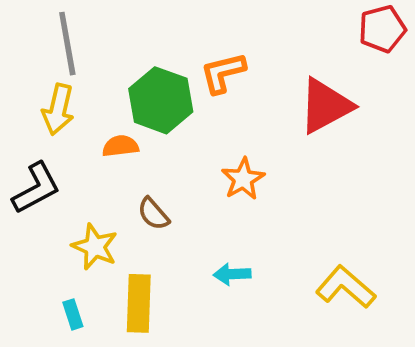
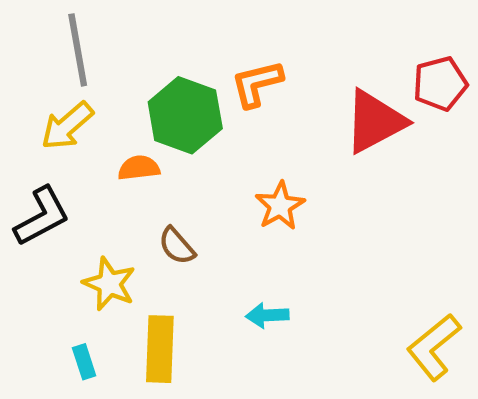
red pentagon: (382, 29) -> (440, 84), moved
yellow arrow: (58, 109) -> (67, 126), turned 36
yellow L-shape: (346, 287) -> (434, 347), moved, turned -80

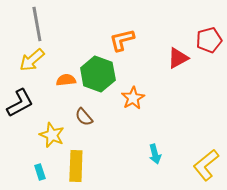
green hexagon: (185, 115) -> (98, 74), moved
red triangle: (375, 122) -> (178, 58), size x0.7
cyan arrow: (267, 315) -> (155, 154), moved, turned -102

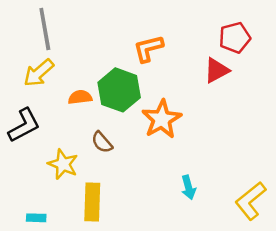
red pentagon: (209, 40) -> (235, 38), moved
orange star: (133, 98) -> (162, 119), size x1.4
cyan rectangle: (40, 172) -> (36, 218), moved, turned -70

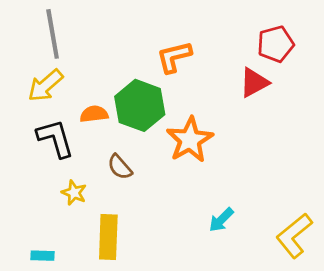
black L-shape: (24, 125) -> (55, 138), moved, turned -78
yellow star: (63, 164) -> (74, 193), size x0.7
cyan arrow: (188, 187) -> (221, 220), turned 60

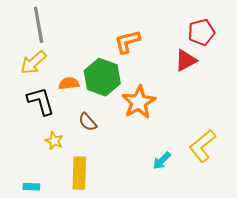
yellow L-shape: (294, 236) -> (202, 146), moved

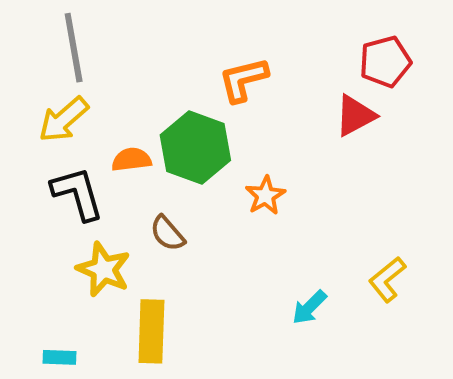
orange star: (139, 102) -> (265, 195), size x0.6
yellow star: (54, 141) -> (104, 269), size x1.5
yellow L-shape: (202, 146) -> (387, 279), size x0.7

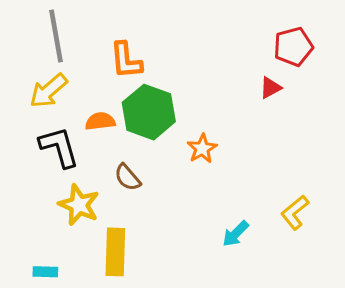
orange L-shape: (243, 80) -> (126, 60), moved, turned -81
red triangle: (355, 116) -> (270, 88), size x0.7

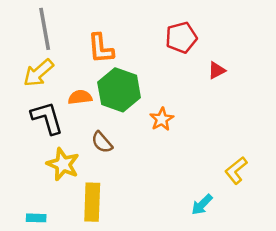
red pentagon: (293, 47) -> (181, 37), moved
cyan arrow: (236, 234) -> (202, 205), moved

